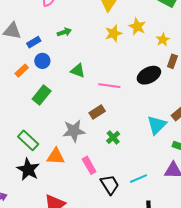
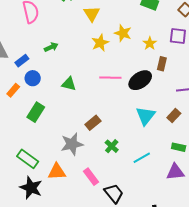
pink line: (109, 86) -> (110, 78), moved
cyan triangle: (157, 125) -> (146, 116), moved
cyan line: (139, 179) -> (142, 158), moved

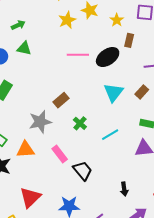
green triangle: (69, 84) -> (24, 48), moved

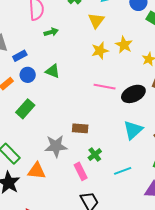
green arrow: (18, 25) -> (51, 32), moved
brown rectangle: (61, 100) -> (80, 128), turned 35
pink rectangle: (60, 154) -> (81, 171), moved

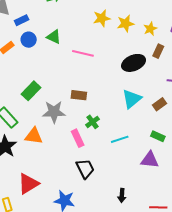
yellow star: (124, 45) -> (126, 23), moved, turned 30
pink line: (105, 87) -> (83, 53), moved
green rectangle: (25, 109) -> (31, 91), moved

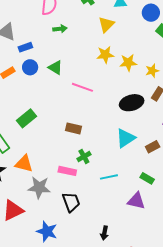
gray star: (54, 112) -> (39, 187), moved
pink rectangle: (78, 138) -> (67, 171), turned -60

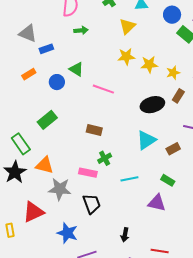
blue circle: (30, 67) -> (57, 82), moved

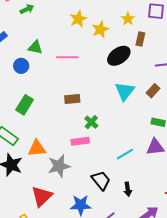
yellow star: (149, 64) -> (100, 29), moved
cyan line: (129, 179) -> (125, 154), moved
black trapezoid: (92, 204) -> (101, 180), moved
black arrow: (125, 235) -> (128, 189), moved

